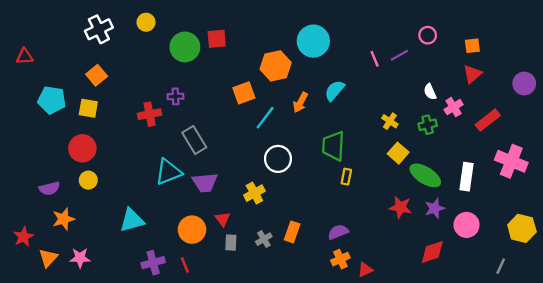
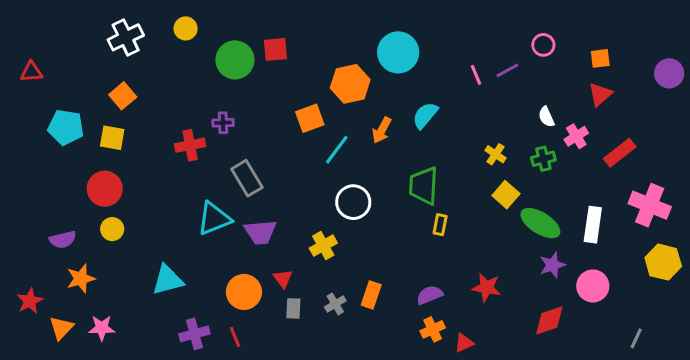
purple circle: (524, 84) -> (669, 73), moved
red star: (401, 207) -> (486, 287), moved
yellow hexagon: (522, 228) -> (663, 262), moved

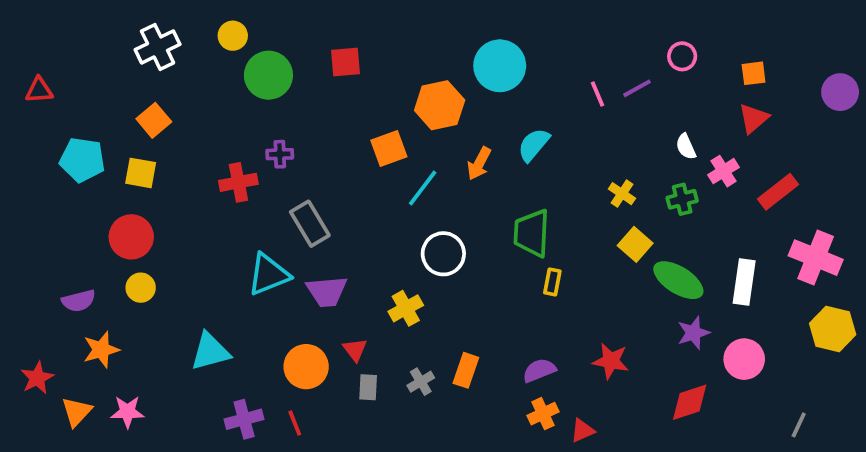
green circle: (235, 60) -> (268, 75), moved

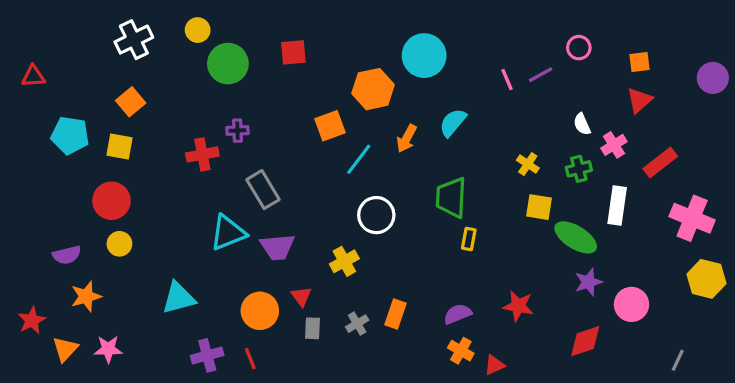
yellow square: (635, 244) -> (539, 207), turned -32
white rectangle: (744, 282) -> (617, 206), moved
orange cross: (543, 414) -> (461, 351), turned -35

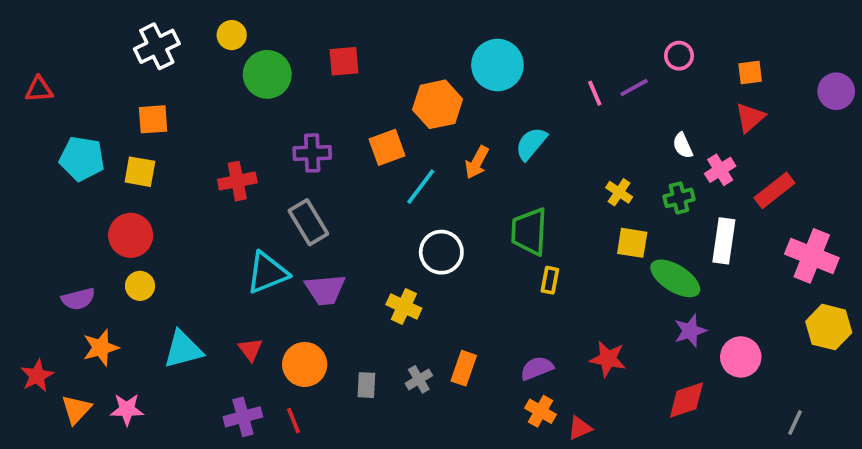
orange square: (131, 102) -> (153, 119), turned 36
purple cross: (237, 131) -> (312, 153), moved, size x1.4
yellow cross: (344, 261) -> (404, 306), turned -36
red triangle: (301, 296) -> (250, 349), moved
cyan triangle: (178, 298) -> (183, 349), moved

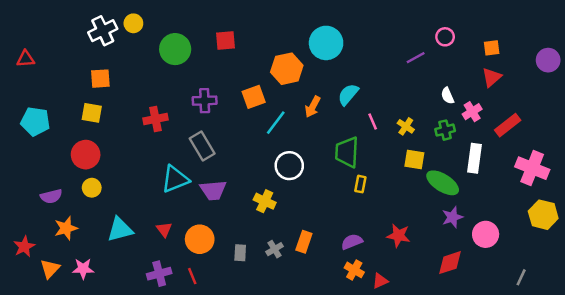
yellow circle: (232, 35) -> (133, 23), moved
pink line: (595, 93) -> (373, 121), moved
cyan pentagon: (82, 159) -> (35, 121), moved

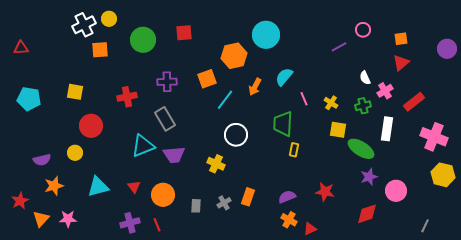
orange square: (100, 79) -> (100, 50), moved
red circle: (86, 155) -> (91, 126), moved

